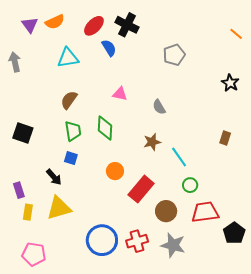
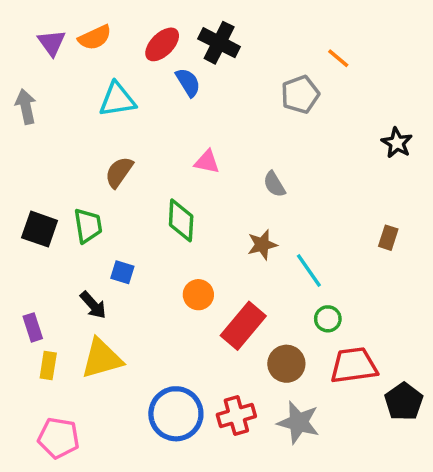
orange line: (236, 34) -> (338, 58), moved
green trapezoid: (73, 131) -> (88, 226), moved

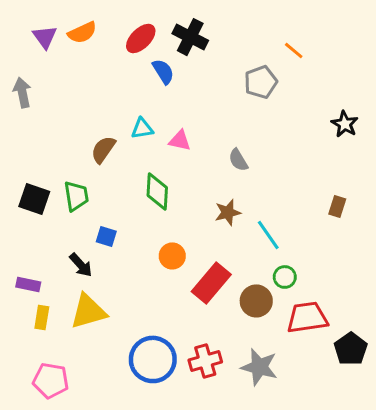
cyan triangle: (117, 100) -> (142, 129), moved, size x0.7
purple rectangle: (33, 327) -> (28, 284), turned -60
brown circle: (286, 364) -> (256, 301), moved

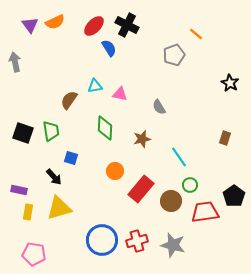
brown star: (228, 212) -> (142, 139), moved
black pentagon: (351, 349) -> (234, 196), moved

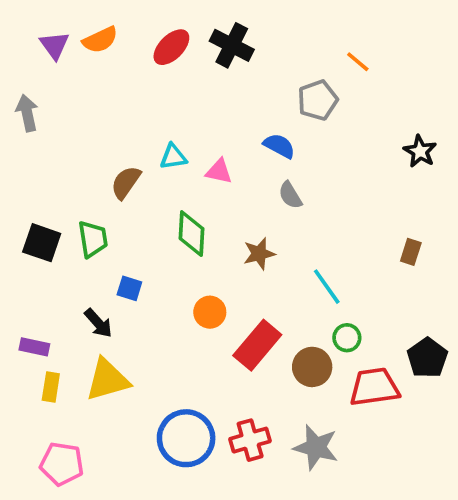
blue semicircle: (109, 48) -> (279, 146), moved, turned -30

